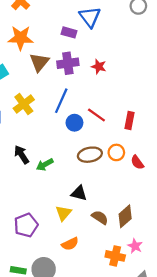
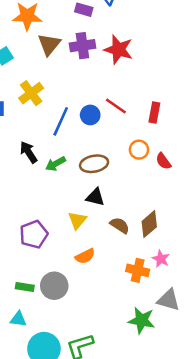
red star: (99, 67) -> (118, 49), size x1.6
blue line: (61, 101) -> (61, 121), moved
brown ellipse: (90, 155) -> (94, 164), moved

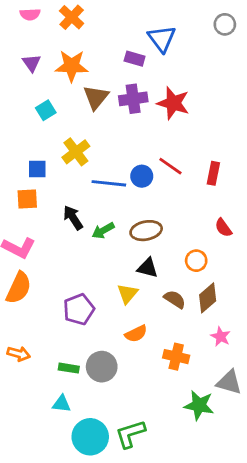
blue line: (61, 121) -> (109, 183), turned 72
orange circle: (139, 150) -> (196, 261), moved
orange cross: (138, 270) -> (176, 357), moved

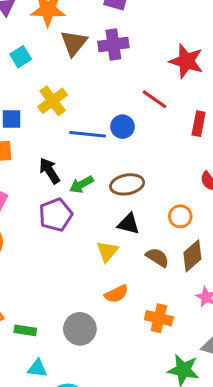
red star: (173, 103) -> (186, 61), moved
red line: (170, 166) -> (154, 99), moved
purple pentagon: (79, 309) -> (56, 215), moved
green rectangle: (69, 368) -> (25, 330), moved

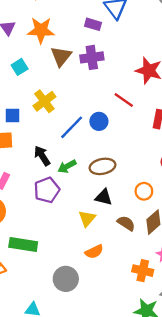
blue line: (88, 134) -> (72, 127), turned -52
orange cross: (159, 318) -> (143, 271), moved
green rectangle: (25, 330) -> (23, 245), moved, size x1.6

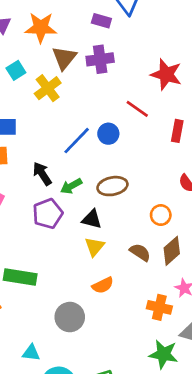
yellow cross: (44, 101) -> (48, 88), moved
black triangle: (104, 197) -> (92, 219), moved

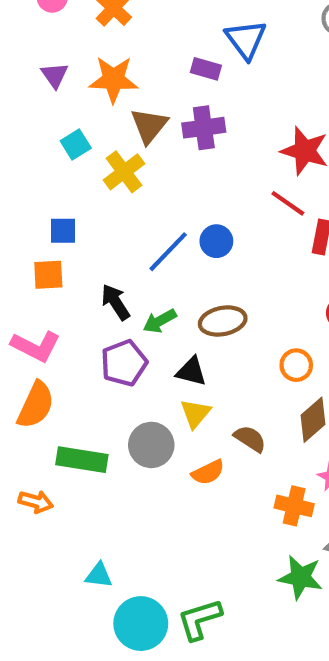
red line: (137, 109) -> (288, 203), moved
brown semicircle: (140, 252) -> (250, 439), moved
gray circle: (70, 317) -> (151, 445), moved

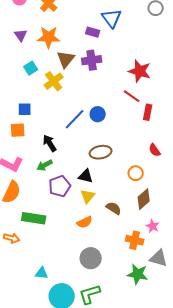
green arrow: (160, 321) -> (45, 165), moved
purple pentagon: (124, 363) -> (60, 186), moved
gray circle: (151, 445) -> (91, 258), moved
orange semicircle: (208, 472) -> (85, 222), moved

